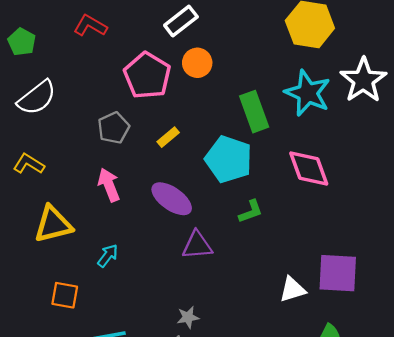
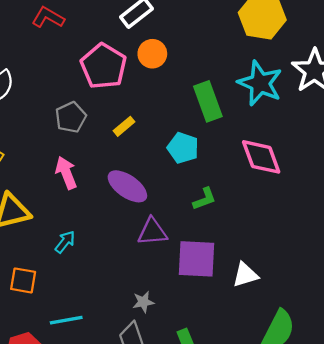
cyan pentagon: (229, 159) -> (183, 148), size x0.7
purple square: (338, 273) -> (197, 259), moved

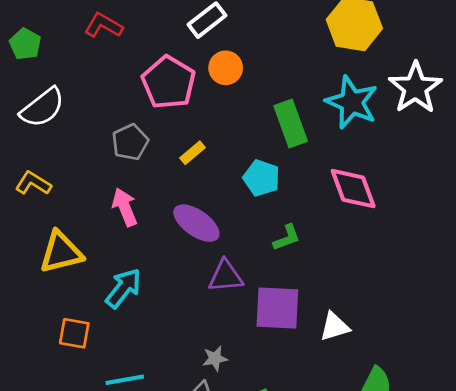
cyan arrow: (65, 242) -> (123, 288), size x1.5

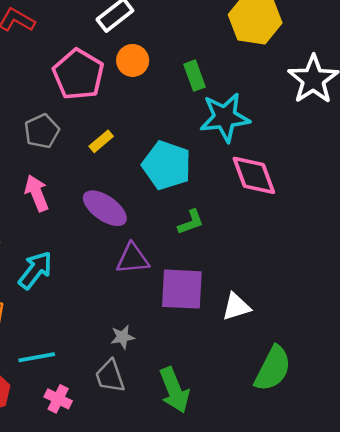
cyan star: (352, 102) -> (225, 117), moved, turned -30
green rectangle: (291, 124) -> (195, 76), moved, size x0.7
cyan pentagon: (261, 178) -> (167, 165), size x1.4

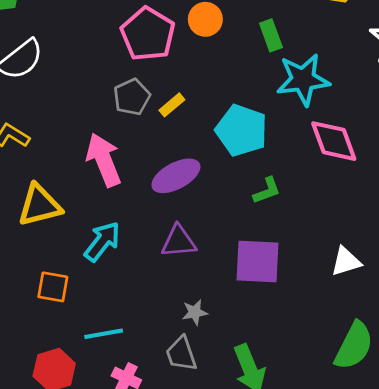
gray pentagon: (42, 131) -> (132, 97), moved
pink arrow: (37, 193) -> (104, 160), size x1.4
purple ellipse: (105, 208) -> (176, 176), turned -63
purple triangle: (133, 259) -> (179, 241), moved
white triangle: (236, 307) -> (346, 261), moved

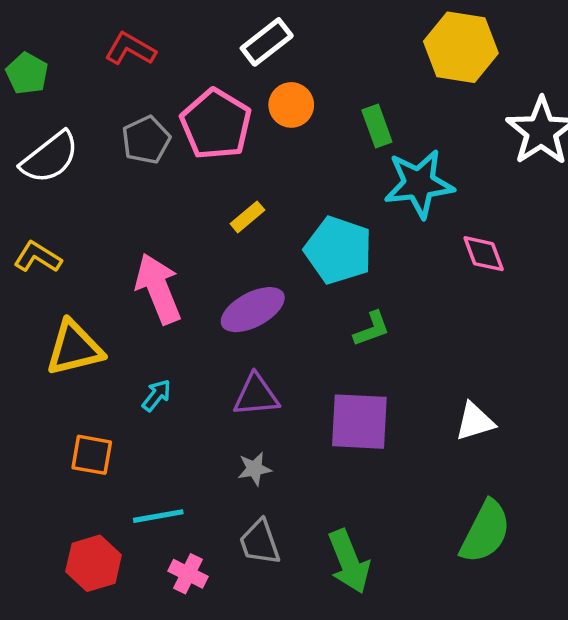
gray pentagon: (132, 97) -> (146, 140), moved
pink diamond: (334, 141) -> (484, 254), moved, size x0.7
cyan arrow: (102, 241) -> (157, 395), size x0.6
gray star: (195, 312) -> (254, 469), moved

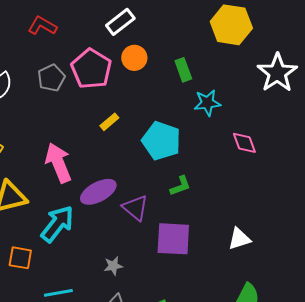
cyan star: (419, 184) -> (207, 103), size x0.7
purple ellipse: (253, 310) -> (98, 192), moved
cyan arrow: (157, 395) -> (57, 224), size x2.0
purple triangle: (256, 395) -> (135, 208), moved, turned 44

